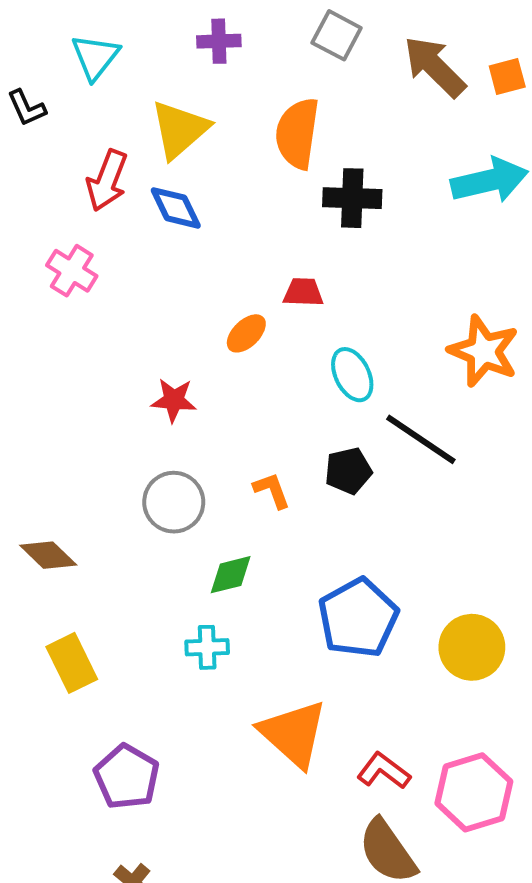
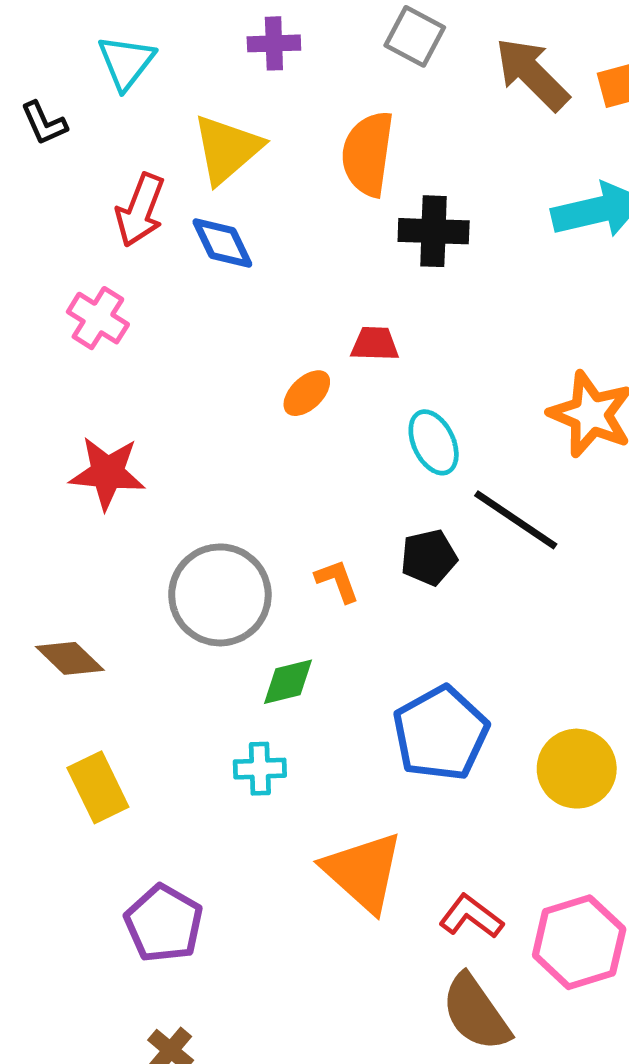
red star: (174, 400) -> (107, 473), moved, size x1.4
gray circle: (174, 502) -> (220, 595), size x1.4

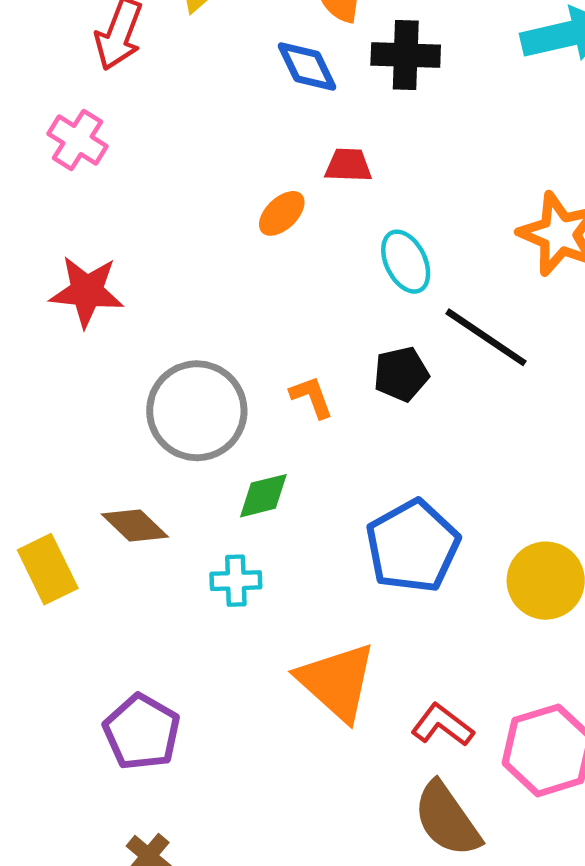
blue diamond: (222, 243) -> (307, 67), moved
brown diamond: (70, 658) -> (135, 526), moved
yellow rectangle: (98, 787) -> (48, 569), moved

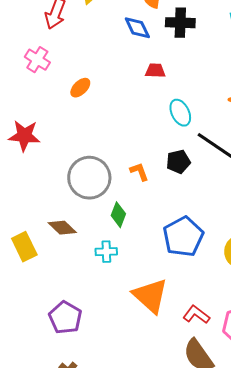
orange ellipse: (282, 213) -> (80, 88), moved
red star: (87, 291) -> (24, 136), moved
green diamond: (263, 496) -> (118, 215), turned -55

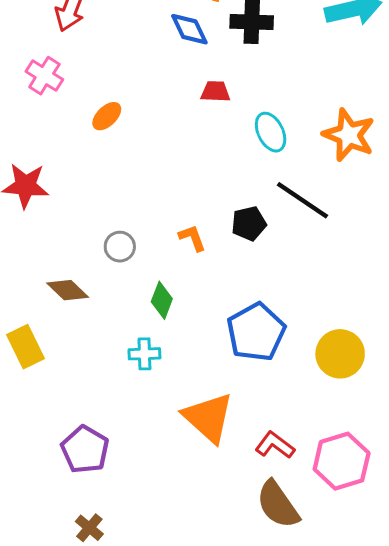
cyan ellipse: (180, 113) -> (271, 132), moved
gray circle: (89, 178) -> (120, 247), size x0.5
brown diamond: (62, 228) -> (68, 290), moved

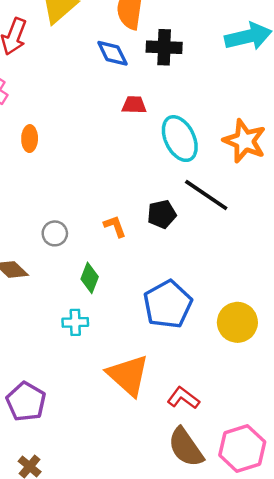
orange ellipse: (107, 116) -> (30, 139), moved, turned -45
cyan ellipse: (271, 132) -> (180, 139), size x1.4
pink hexagon: (342, 461) -> (242, 448), moved

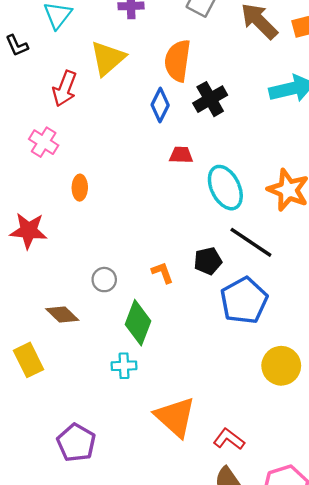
black cross: (164, 47) -> (210, 99), turned -32
blue diamond: (112, 53) -> (160, 105), turned 52
green diamond: (90, 278) -> (138, 323), size x1.5
blue pentagon: (168, 304) -> (244, 301), moved

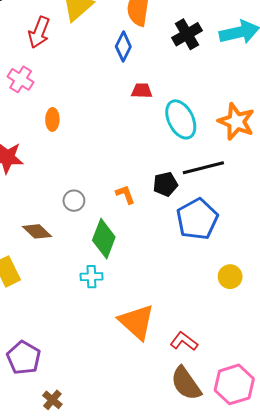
black cross: (210, 99) -> (187, 34), moved
black line: (251, 242) -> (203, 168), turned -48
yellow circle: (281, 366) -> (230, 277), size x0.7
purple pentagon: (76, 443) -> (24, 358), moved

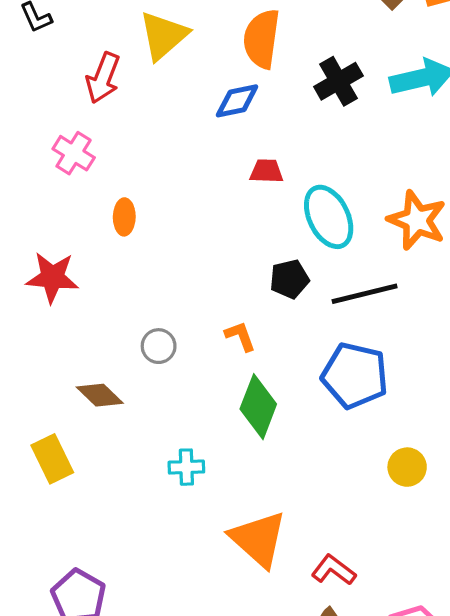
blue diamond: (123, 47) -> (237, 101), turned 52
black pentagon: (165, 184) -> (289, 279), moved
blue pentagon: (197, 219) -> (355, 376), turned -30
green diamond: (104, 239) -> (258, 407), moved

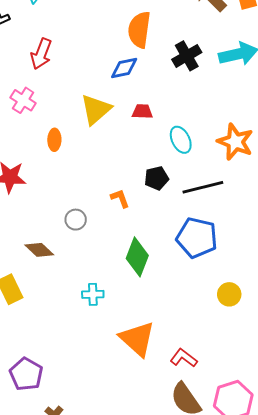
yellow triangle: (163, 35) -> (96, 109), moved
cyan ellipse: (329, 217) -> (181, 140), size x0.7
orange L-shape: (240, 336) -> (120, 198), moved

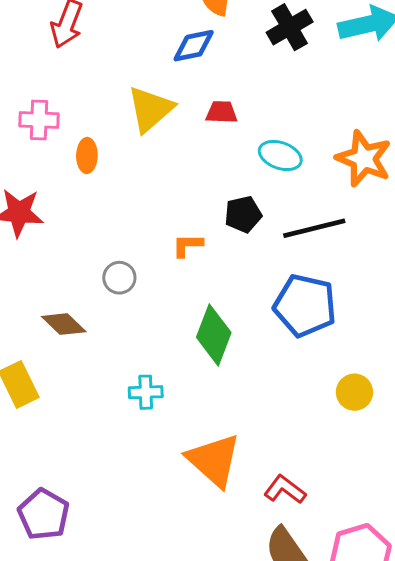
pink cross: (23, 100) -> (39, 120), moved, turned -30
cyan ellipse: (181, 140) -> (280, 156), turned -44
orange L-shape: (120, 198) -> (187, 245), turned -70

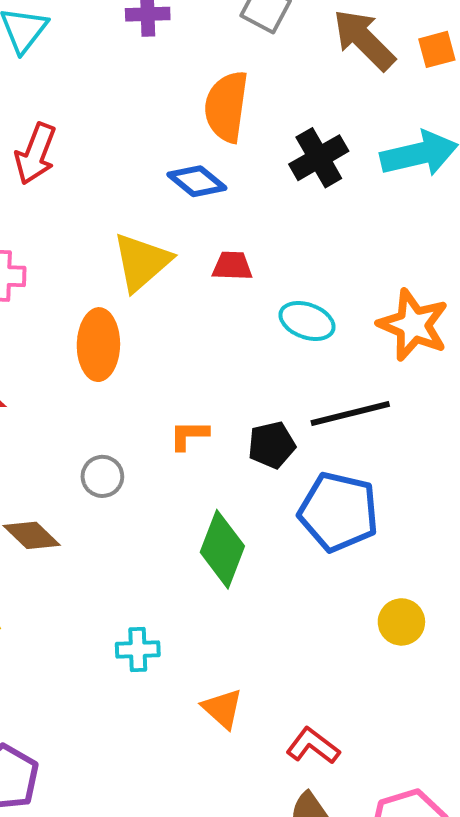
blue diamond: (194, 46) -> (197, 181), turned 51
orange ellipse: (87, 156) -> (98, 345), moved, size x1.6
black pentagon: (243, 214) -> (272, 445), moved
cyan cross: (146, 392) -> (138, 650), moved
orange triangle: (214, 460) -> (222, 709), size x0.6

